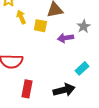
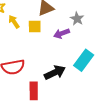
cyan rectangle: (82, 68) -> (84, 60), size x1.5
black arrow: (64, 90) -> (55, 72), moved

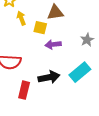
gray star: (77, 19) -> (87, 40), moved
purple arrow: (62, 33) -> (53, 44), moved

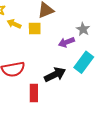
yellow arrow: (21, 18) -> (14, 24), turned -32
purple arrow: (53, 44) -> (66, 42), moved

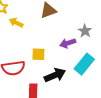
yellow square: (35, 29) -> (38, 54), moved

